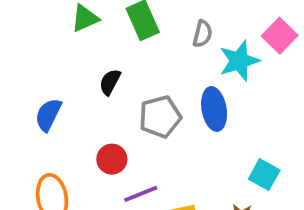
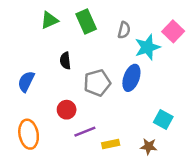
black semicircle: (110, 82) -> (65, 61), turned -35
blue ellipse: (214, 109) -> (131, 78), turned 30

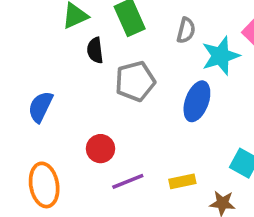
black semicircle: (65, 61) -> (95, 50), moved
gray pentagon: (97, 83) -> (135, 81), moved
yellow rectangle: (111, 144) -> (182, 181), moved

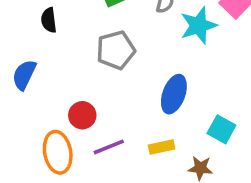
black semicircle: (95, 50) -> (49, 20), moved
blue ellipse: (197, 101) -> (174, 94), moved
orange ellipse: (44, 185) -> (58, 152), moved

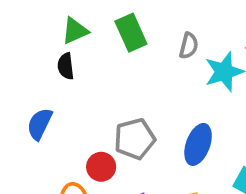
gray pentagon: (116, 50) -> (135, 139), moved

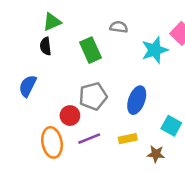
green rectangle: (131, 33) -> (90, 50), moved
gray semicircle: (189, 46) -> (119, 27), moved, turned -96

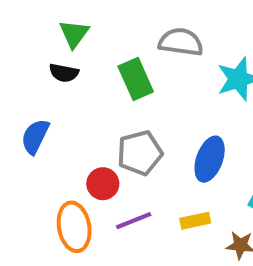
green triangle: (52, 22) -> (74, 34), turned -30
gray semicircle: (119, 27) -> (181, 42), size x1.5
black semicircle: (46, 46) -> (64, 73), turned -72

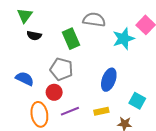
green triangle: (74, 34) -> (25, 16), moved
blue semicircle: (35, 136) -> (25, 79), moved, turned 90
gray pentagon: (140, 153) -> (61, 69), moved, turned 30

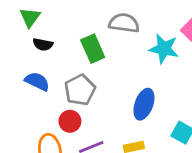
cyan star: (124, 39) -> (164, 49), turned 30
gray pentagon: (61, 69) -> (80, 90), turned 30
blue semicircle: (25, 79) -> (37, 81), moved

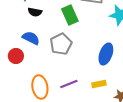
red circle: (70, 121) -> (16, 56), moved

